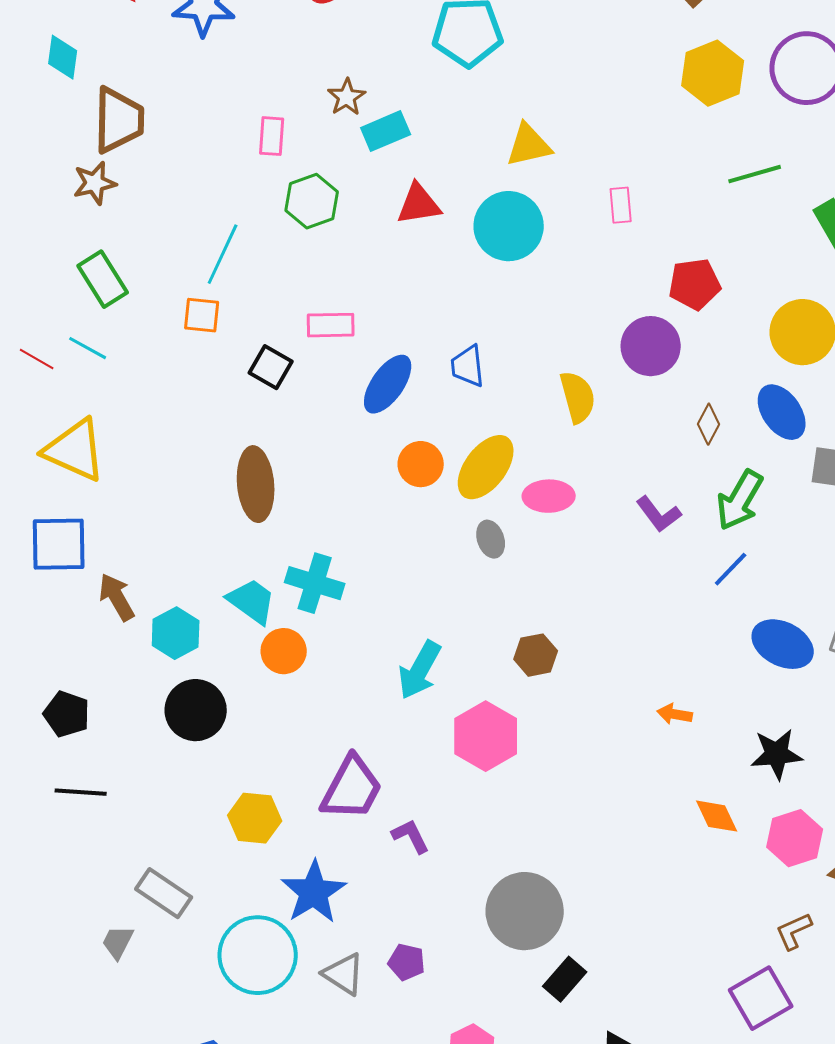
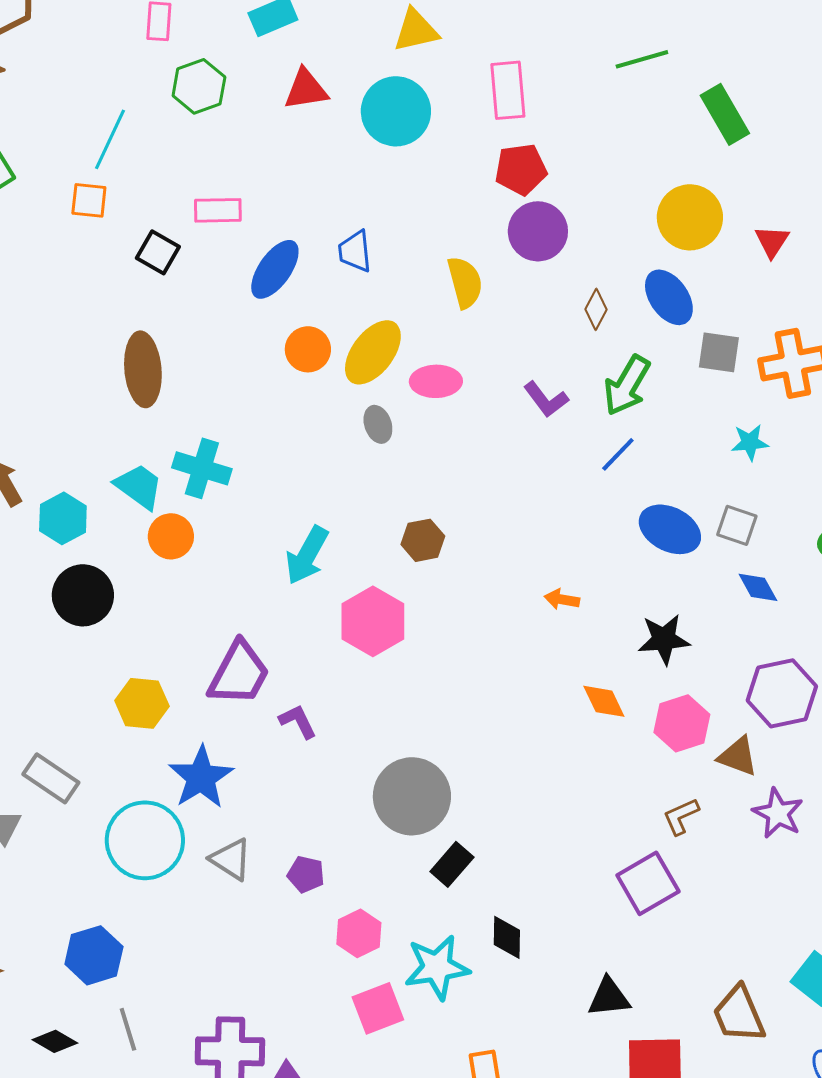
pink rectangle: (621, 205) -> (508, 90), size x1.6
red pentagon: (695, 284) -> (521, 169), moved
purple pentagon: (407, 962) -> (306, 874), moved

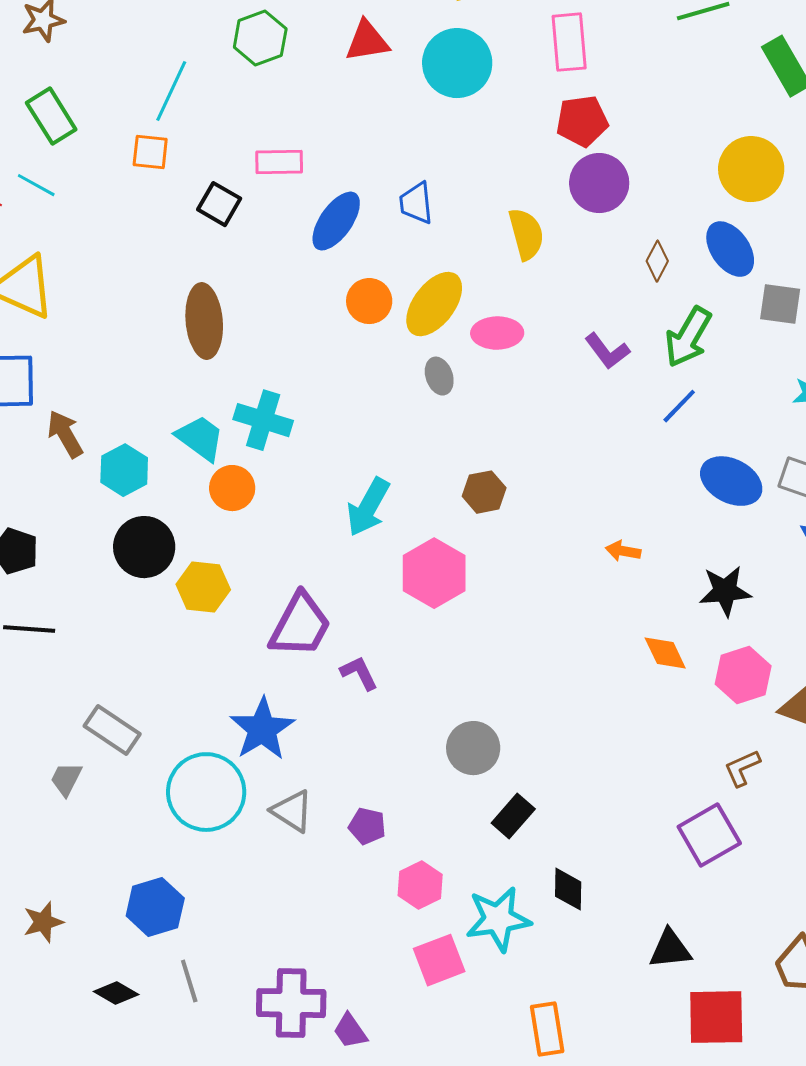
yellow hexagon: (142, 703) -> (203, 587), moved
gray circle: (412, 796) -> (473, 748), size x0.7

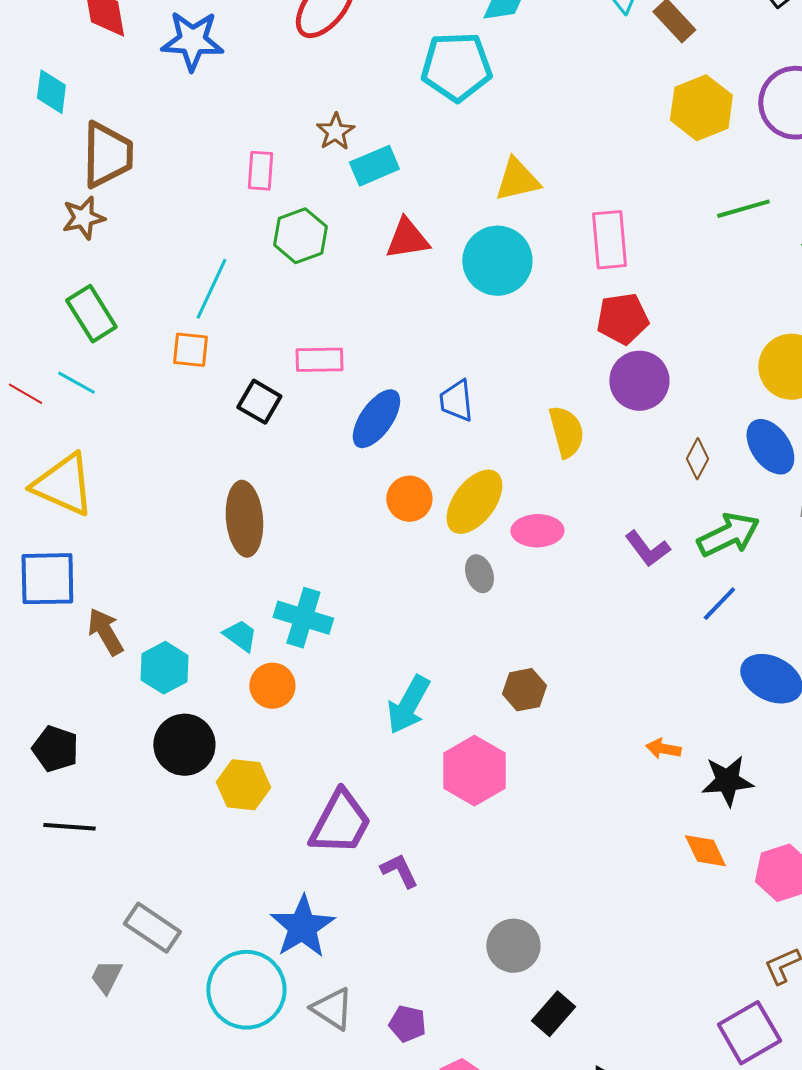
green arrow: (688, 337) -> (728, 535), turned -146
cyan trapezoid: (200, 438) -> (240, 636), size x0.7
black star: (725, 591) -> (727, 781), moved

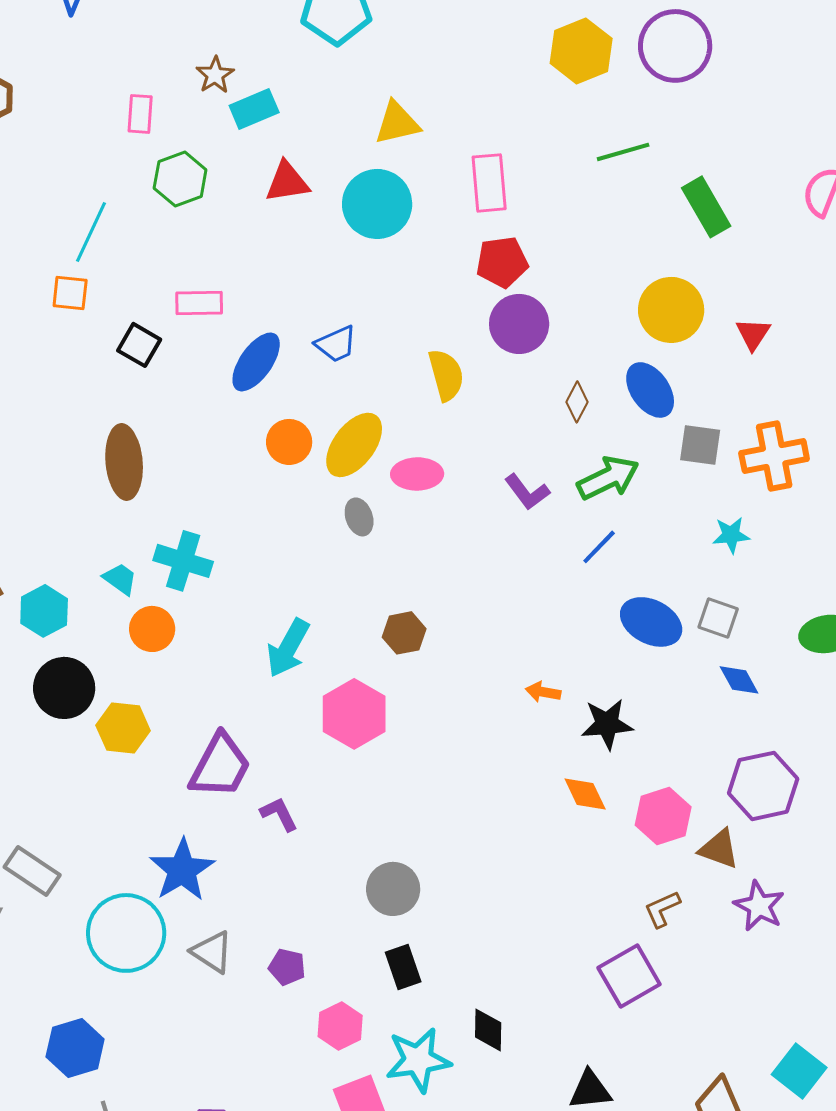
blue trapezoid: (456, 401) -> (336, 344), turned -108
black rectangle: (553, 1014) -> (403, 967), moved, turned -60

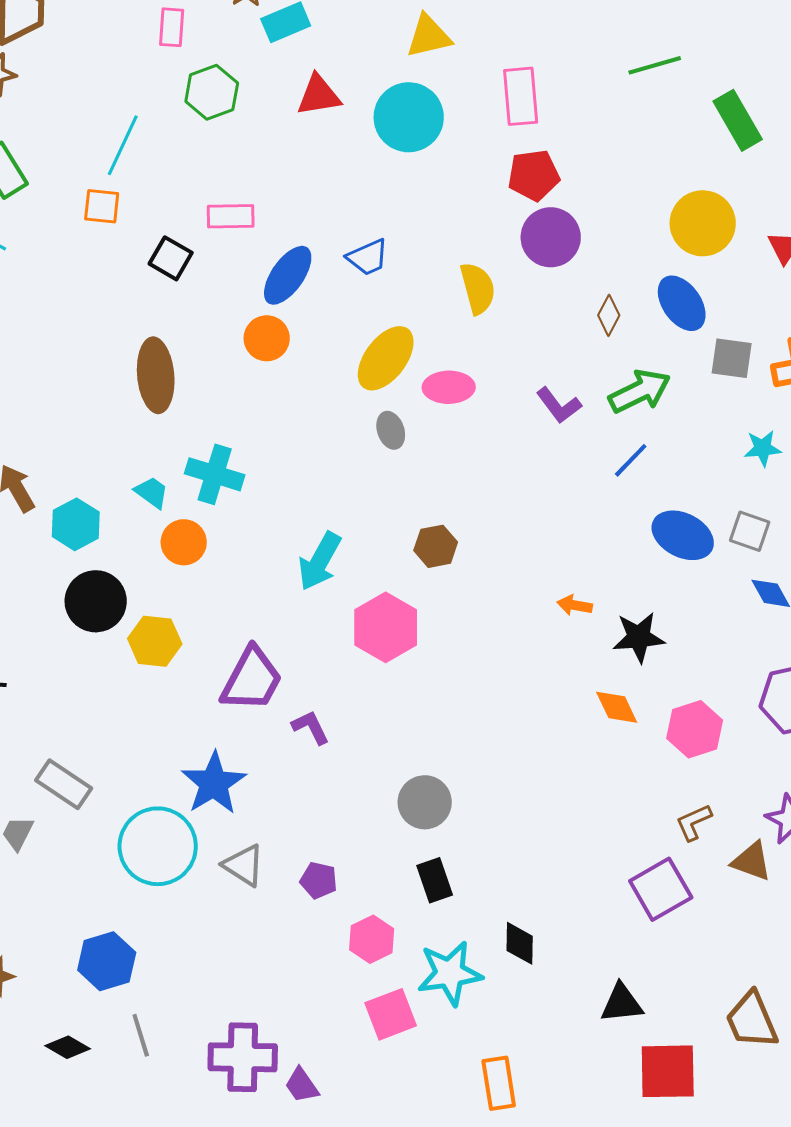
orange circle: (289, 442) -> (267, 338), moved
brown triangle: (719, 849) -> (752, 861), moved

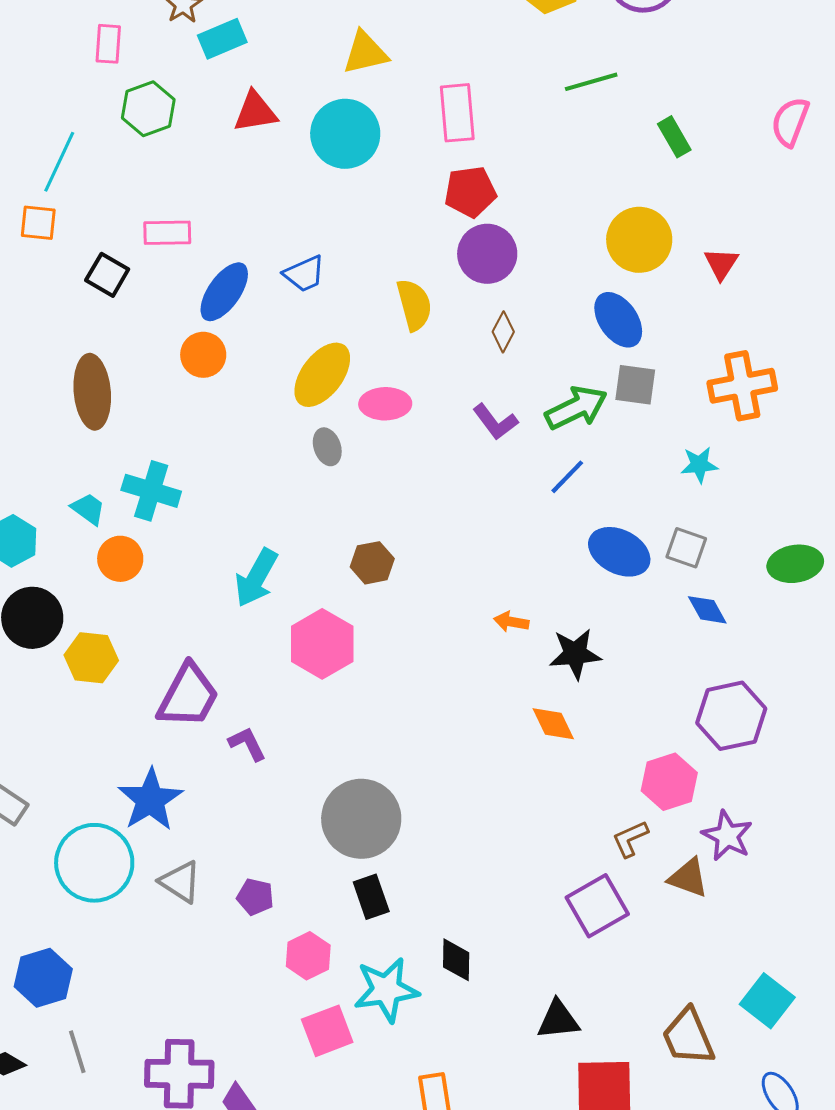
green rectangle: (738, 120) -> (674, 137), size x0.7
brown diamond: (609, 315) -> (503, 332), moved
gray square: (732, 358) -> (635, 385), moved
pink hexagon: (695, 729) -> (669, 782), moved
gray circle: (425, 802) -> (361, 819), size x1.5

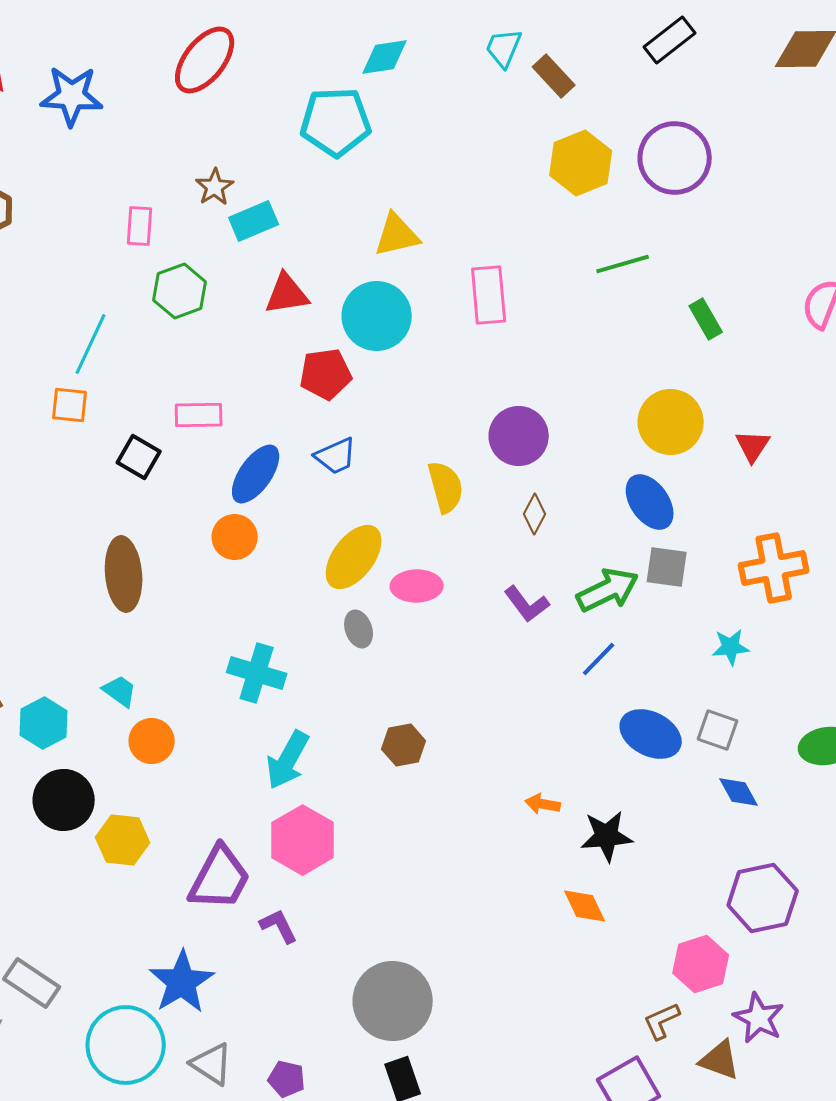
red pentagon: (470, 192) -> (326, 374), moved
cyan cross: (151, 491) -> (257, 673), moved
pink hexagon: (322, 644) -> (303, 840), moved

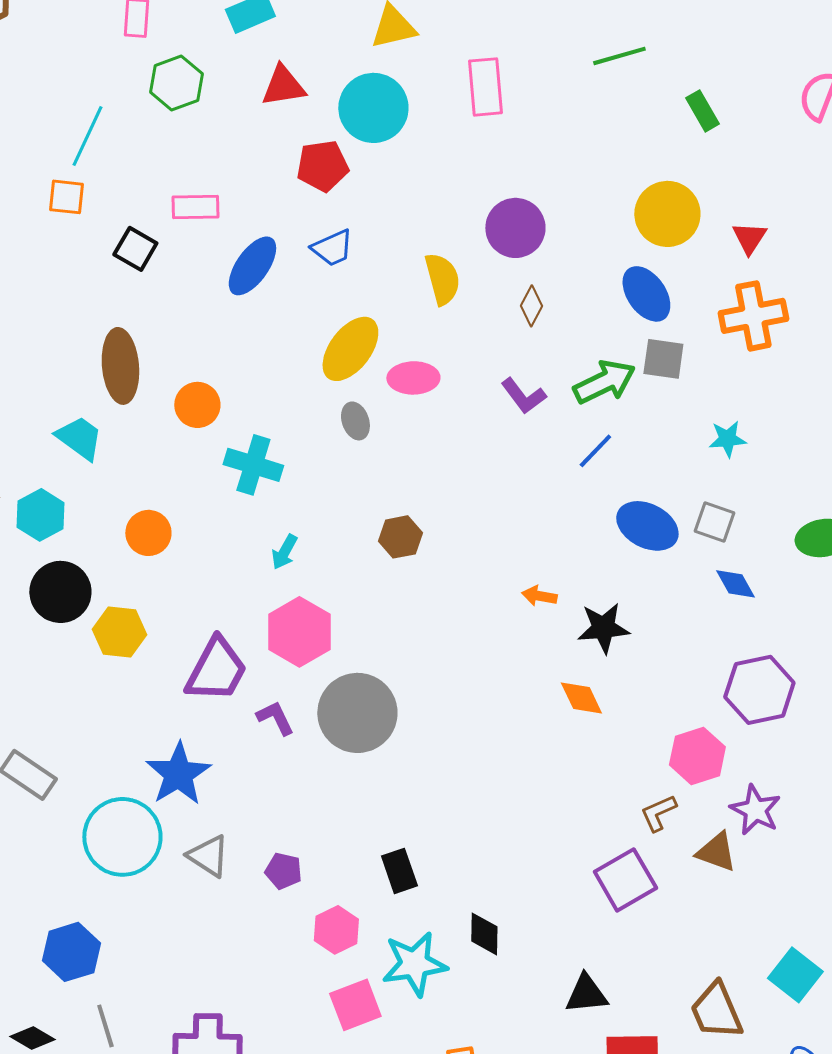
orange circle: (235, 537) -> (197, 405), moved
orange cross: (774, 568) -> (753, 316), moved
cyan trapezoid: (120, 691) -> (79, 438), moved, size x1.4
cyan arrow: (288, 760) -> (284, 552), size x0.6
gray circle: (393, 1001) -> (357, 713), moved

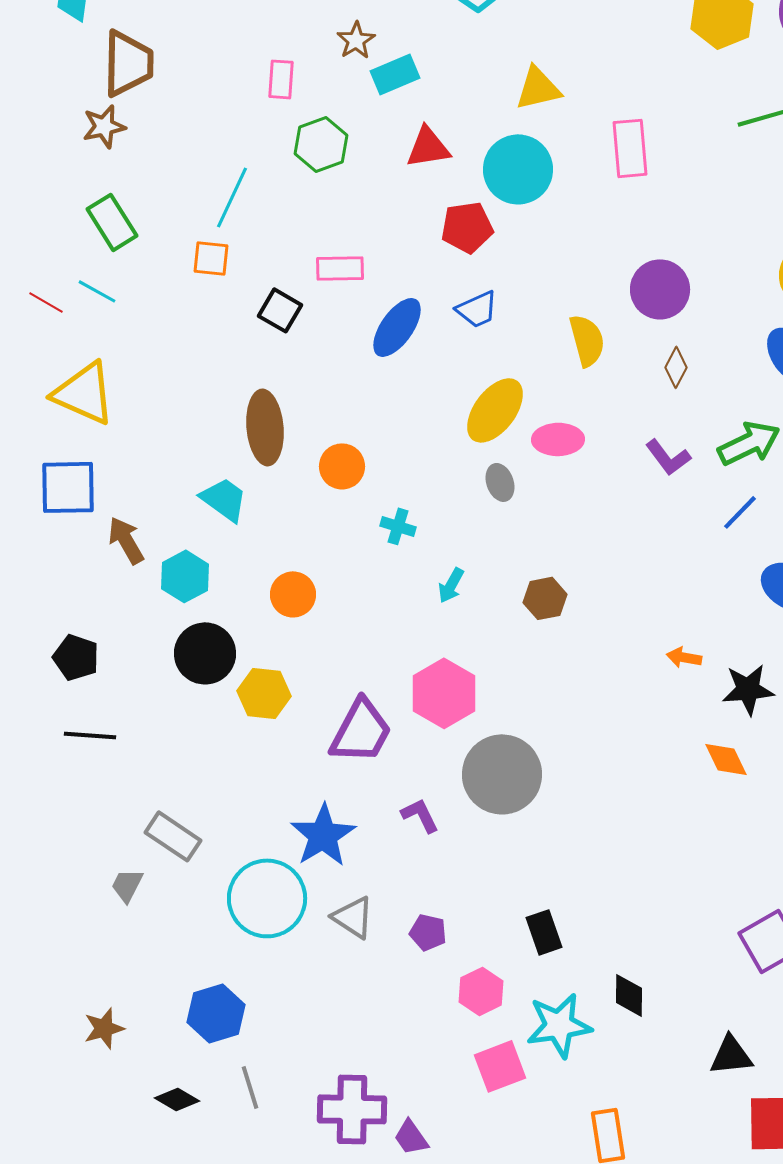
cyan cross: (253, 465) -> (398, 526), size x0.6
cyan arrow: (284, 552) -> (451, 585), moved
purple L-shape: (275, 718) -> (420, 815), moved

